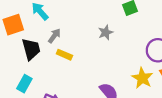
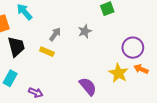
gray arrow: (54, 36) -> (55, 34), moved

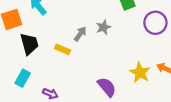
gray arrow: (55, 34) -> (80, 34), moved
purple circle: (133, 48) -> (155, 23), moved

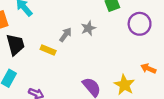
yellow star: (140, 73) -> (124, 85), moved

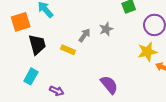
yellow star: (124, 85) -> (147, 52), moved, turned 30

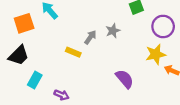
black trapezoid: (37, 45) -> (19, 55), moved, turned 60
purple semicircle: (109, 85) -> (125, 79), moved

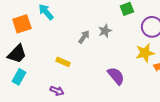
yellow rectangle: (73, 52) -> (63, 62), moved
cyan rectangle: (35, 80) -> (19, 77), moved

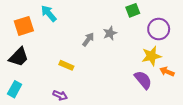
purple semicircle: (116, 76) -> (143, 80), moved
cyan rectangle: (19, 77) -> (15, 89), moved

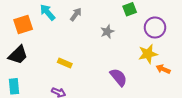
gray arrow: (88, 39) -> (76, 14), moved
purple semicircle: (143, 80) -> (118, 77), moved
cyan rectangle: (15, 89) -> (14, 86), turned -35

